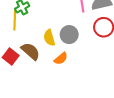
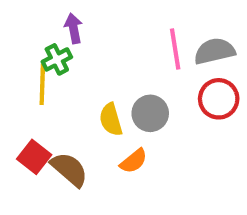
brown semicircle: (30, 51) -> (69, 169), moved

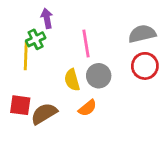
pink line: (175, 49) -> (86, 44), moved
red square: (34, 157) -> (20, 105), turned -30
brown semicircle: (69, 169) -> (44, 114), turned -72

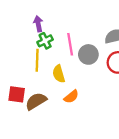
green cross: (36, 39) -> (45, 41), moved
yellow line: (26, 56) -> (37, 60), moved
gray circle: (99, 76) -> (88, 54), moved

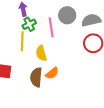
gray circle: (88, 54) -> (67, 15), moved
brown semicircle: (36, 101) -> (36, 77), moved, turned -54

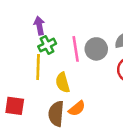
gray circle: (67, 15) -> (96, 49), moved

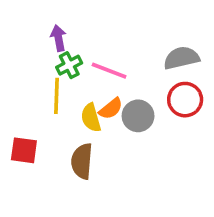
pink line: (76, 49) -> (109, 71), turned -60
gray circle: (96, 49) -> (138, 116), moved
orange semicircle: (77, 108) -> (111, 109), moved

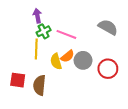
gray semicircle: (181, 58) -> (108, 27), turned 42
red circle: (185, 100) -> (108, 69), moved
brown semicircle: (82, 161) -> (39, 85), moved

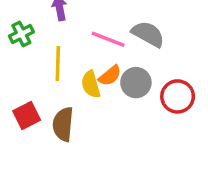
gray semicircle: (108, 27) -> (148, 34), moved
green cross: (44, 31) -> (21, 34), moved
red square: (18, 80) -> (27, 116), turned -35

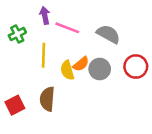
pink line: (108, 39) -> (67, 28), moved
red circle: (178, 96) -> (136, 67), moved
red square: (27, 116) -> (15, 105), moved

